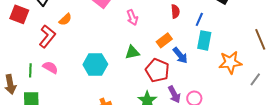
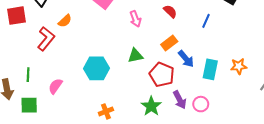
red semicircle: (175, 11) -> (170, 11), moved, turned -40
red square: (19, 14) -> (16, 16), turned -30
cyan rectangle: (204, 40) -> (210, 69), moved
orange star: (230, 62) -> (239, 66), size x0.7
pink semicircle: (50, 67) -> (55, 86), moved, turned -84

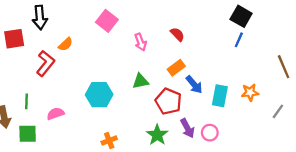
blue line: (206, 21) -> (239, 40), moved
pink semicircle: (55, 86) -> (55, 114), turned 35

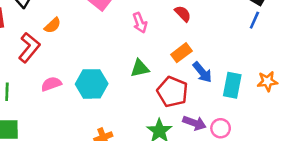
pink semicircle: (55, 114) -> (51, 84), moved
purple arrow: (187, 128) -> (195, 123), turned -42

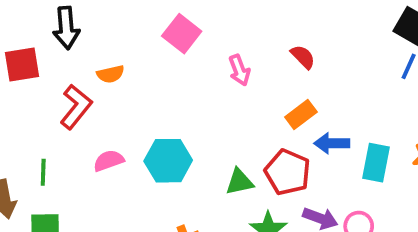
orange semicircle: (53, 25) -> (111, 74), turned 30
green triangle: (140, 68) -> (239, 182), moved
blue arrow: (202, 72) -> (332, 143), turned 130

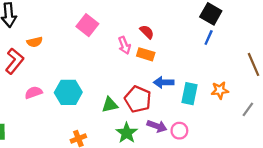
pink square: (182, 34) -> (87, 25), moved
pink arrow: (239, 70) -> (124, 45), moved
orange rectangle: (301, 114) -> (146, 54), moved, turned 54

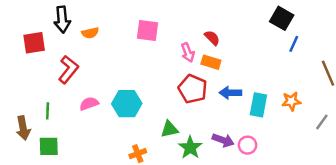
pink square: (87, 25) -> (148, 30), turned -30
blue line: (209, 37) -> (294, 44), moved
orange semicircle: (35, 42) -> (90, 33), moved
red pentagon: (138, 99) -> (193, 89), moved
green triangle: (110, 105) -> (169, 129), moved

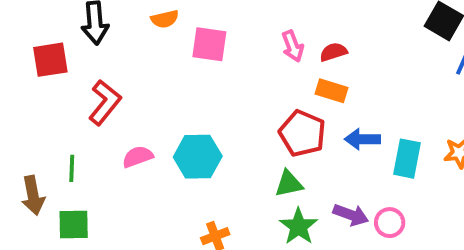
pink square: (148, 30) -> (209, 44), moved
orange semicircle: (90, 33) -> (165, 19), moved
red semicircle: (212, 38) -> (333, 52), turned -63
pink arrow: (188, 52) -> (293, 46), moved
green triangle: (169, 129) -> (289, 184), moved

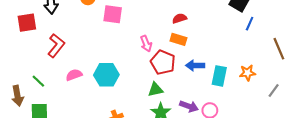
pink arrow: (293, 46) -> (146, 43), moved
green line: (72, 168) -> (38, 81), turned -48

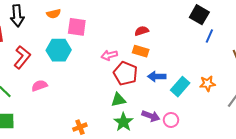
pink arrow: (146, 43) -> (109, 55), turned 98
cyan hexagon: (106, 75) -> (59, 50), moved
cyan rectangle: (219, 76) -> (180, 87), turned 30

